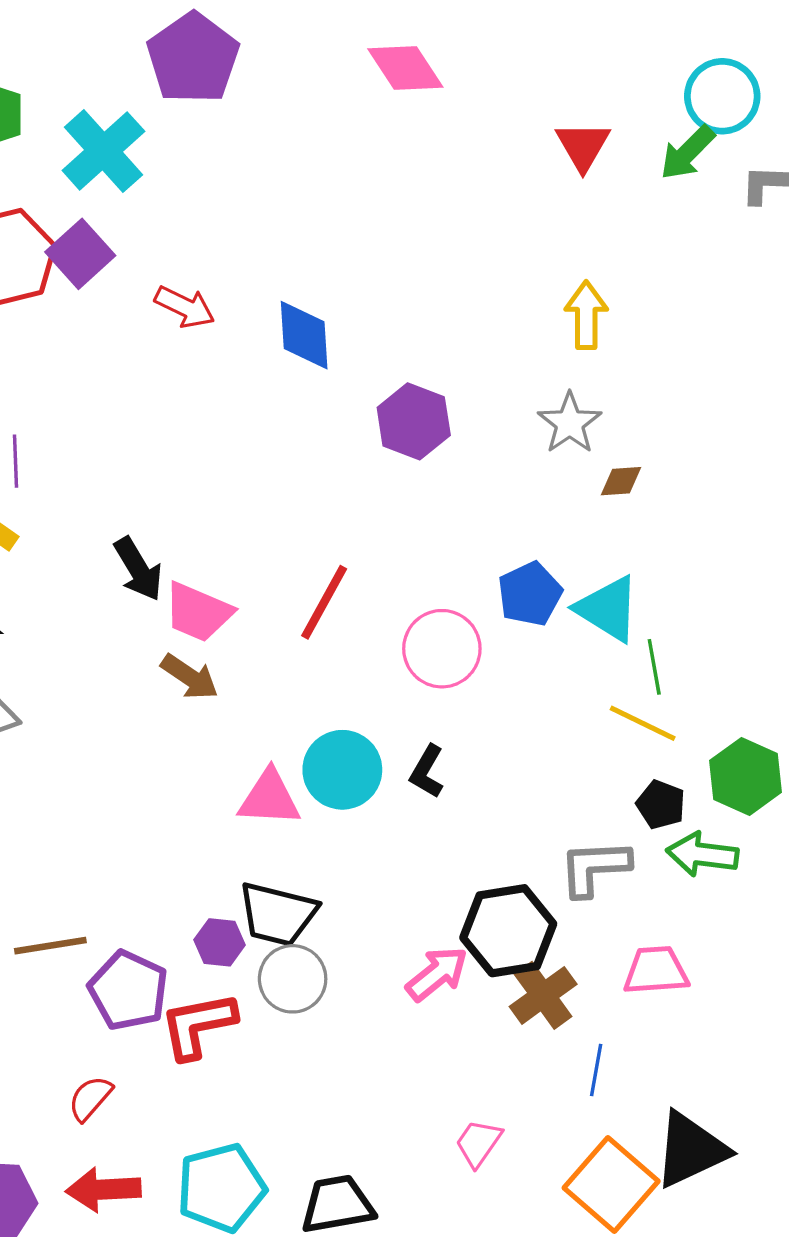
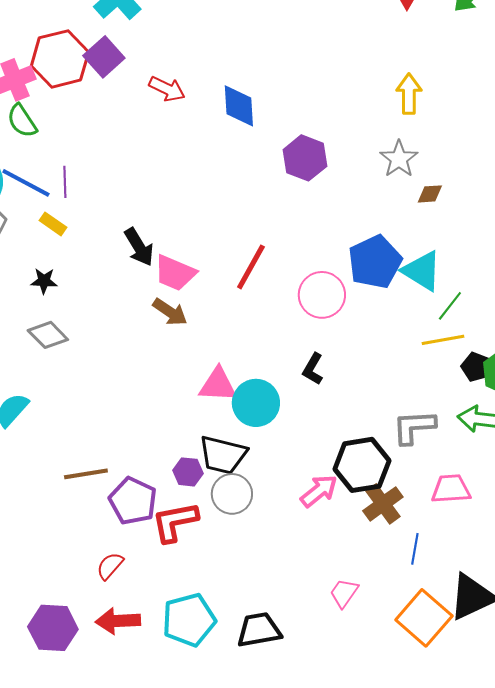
blue pentagon: (530, 594) -> (375, 262), size x1.4
green line: (654, 667) -> (450, 306), turned 48
yellow line: (643, 723) -> (443, 340), turned -36
cyan circle: (342, 770) -> (256, 403), moved
black pentagon: (661, 805) -> (476, 367), moved

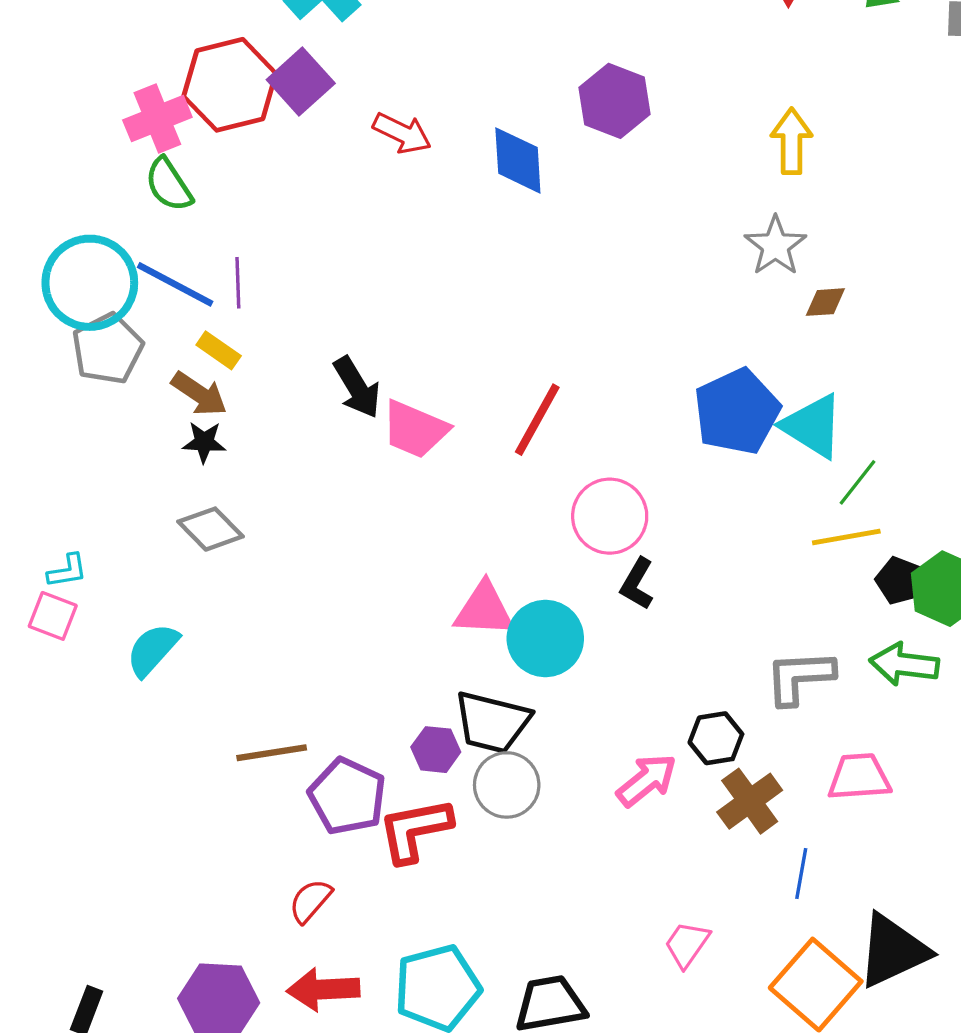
purple hexagon: (305, 158) -> (615, 101), moved
pink circle: (322, 295) -> (610, 516), moved
brown arrow: (170, 312) -> (199, 394), moved
black hexagon: (362, 465) -> (716, 738), size x0.6

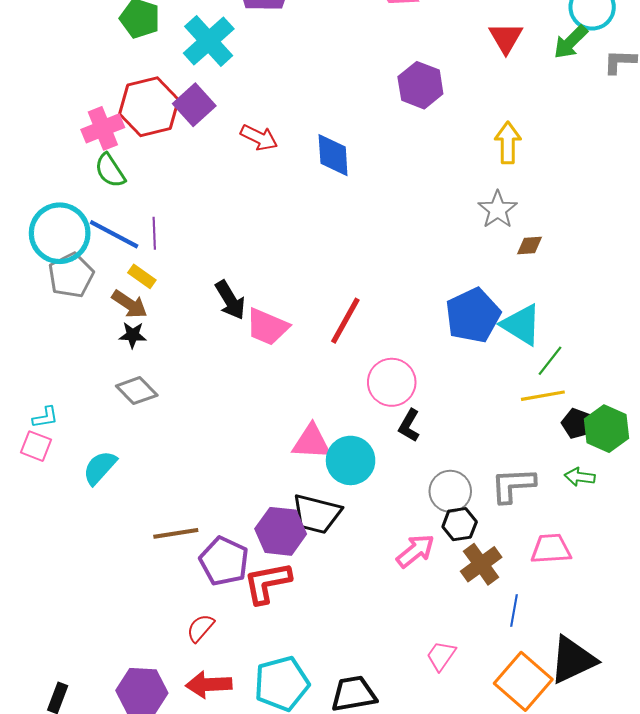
purple hexagon: (615, 101) -> (420, 85), moved
green arrow: (904, 664) -> (580, 477), size x0.7
purple hexagon: (436, 750) -> (281, 531), size x1.6
gray circle: (507, 785) -> (450, 491), moved

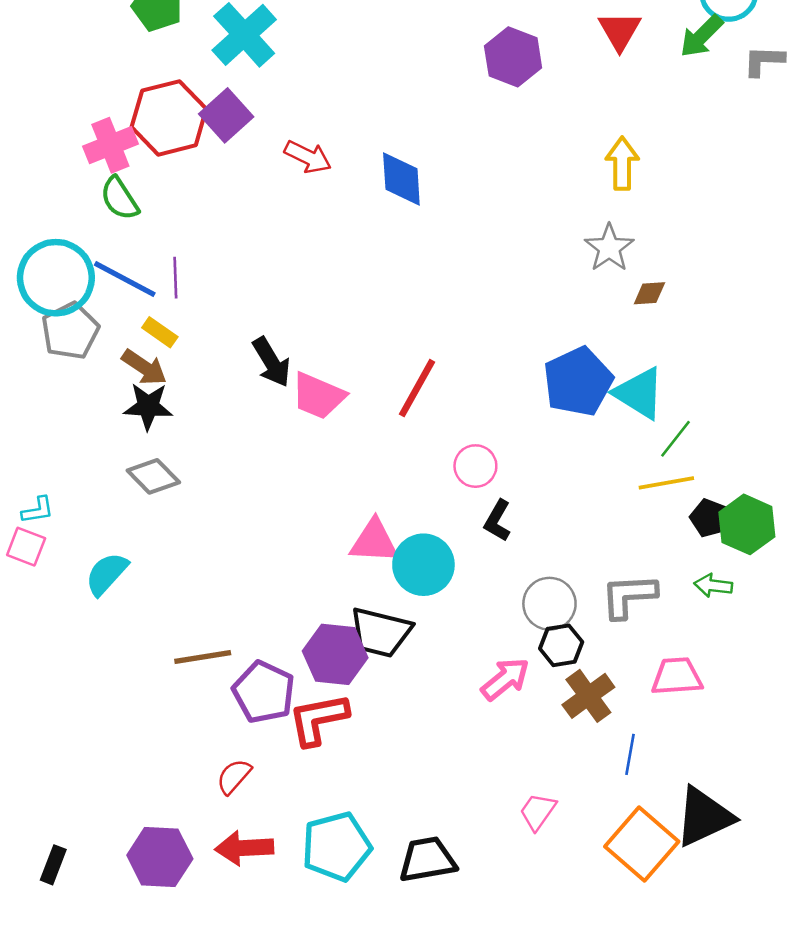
purple hexagon: (420, 85) -> (513, 57), moved
black star: (133, 335) -> (148, 406), size x1.4
pink circle: (392, 382) -> (475, 466), size x0.7

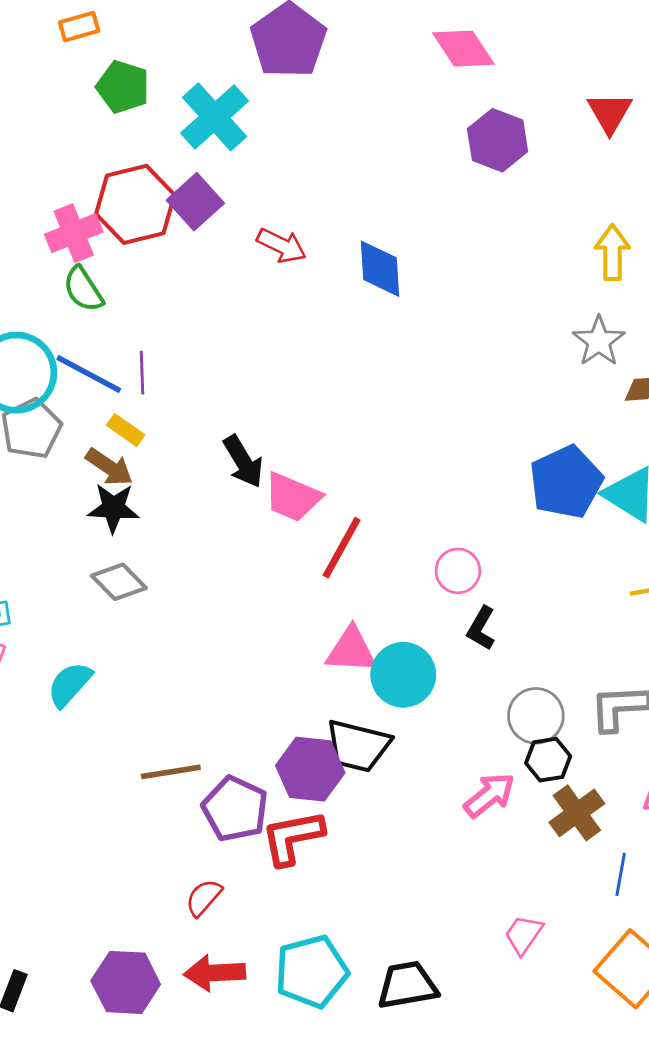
red line: (417, 388) -> (342, 548), moved

